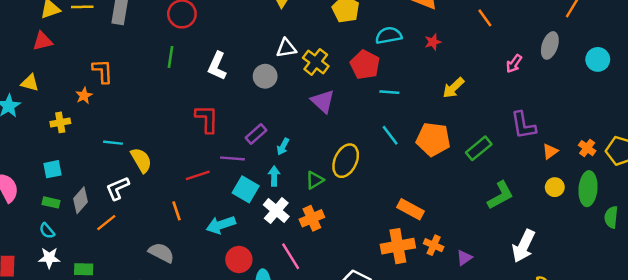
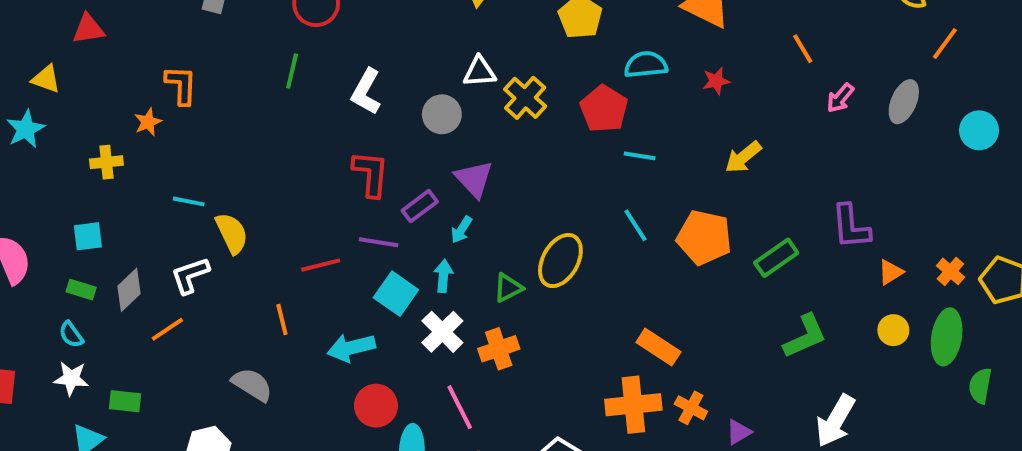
pink arrow: (514, 64) -> (840, 98), moved
yellow triangle: (30, 83) -> (46, 79), moved
purple triangle: (323, 101) -> (474, 179), moved
red L-shape: (207, 119) -> (371, 174), moved

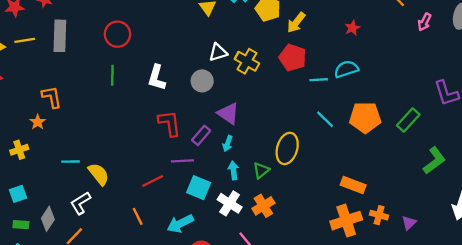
cyan semicircle: (646, 65) -> (346, 69), moved
yellow arrow: (743, 157) -> (296, 22), moved
cyan arrow: (443, 276) -> (233, 170), moved

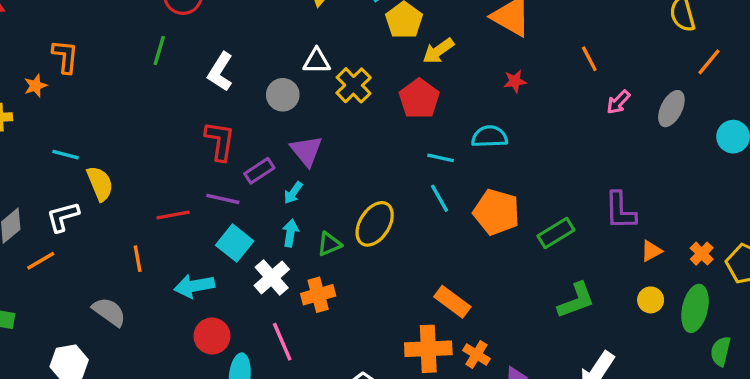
cyan line: (319, 80) -> (441, 158), moved

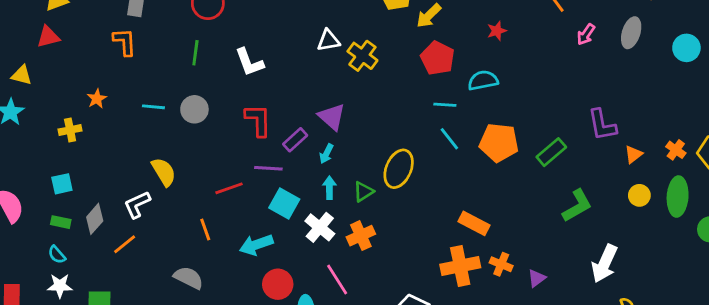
orange L-shape: (65, 56) -> (125, 42), moved
white L-shape: (220, 72) -> (249, 62), turned -44
gray circle: (283, 95) -> (194, 109), moved
red pentagon: (419, 99) -> (437, 58), moved
cyan line: (66, 155) -> (153, 107), moved

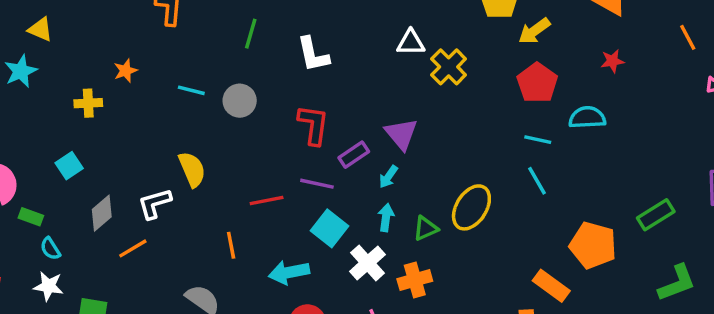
orange pentagon: (499, 143) -> (593, 245), moved
cyan square: (62, 184) -> (69, 166), turned -30
green rectangle: (61, 222) -> (31, 217), moved

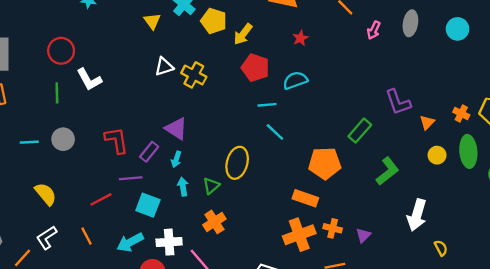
white L-shape: (313, 54) -> (89, 79), moved
white L-shape: (155, 203) -> (47, 238), moved
white cross: (367, 263) -> (169, 242), moved, turned -35

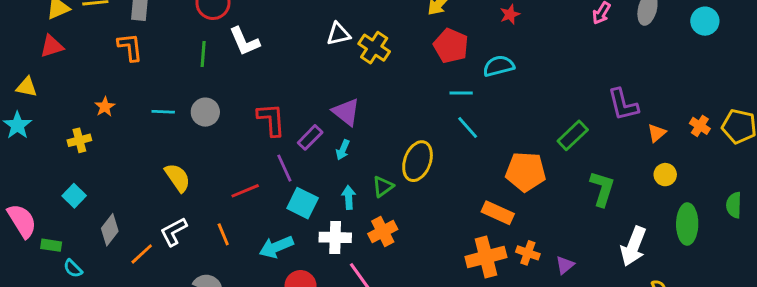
green ellipse: (468, 151) -> (687, 224), moved
green L-shape: (387, 171) -> (602, 189), turned -40
purple line: (131, 178) -> (284, 168), turned 65
cyan arrow: (183, 187) -> (349, 197), moved
white cross: (169, 242) -> (335, 237), moved

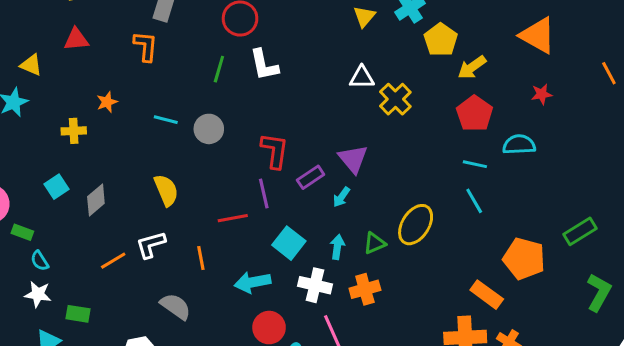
red triangle: (52, 46) -> (76, 39), moved
purple line: (284, 168) -> (264, 194), moved
gray diamond: (110, 230) -> (96, 200), moved

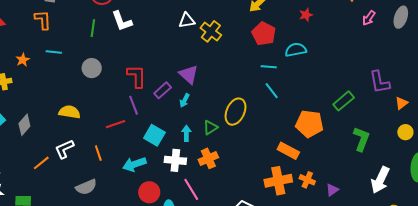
cyan line: (166, 120) -> (54, 52), moved
yellow semicircle: (166, 190) -> (70, 112), turned -50
gray semicircle: (176, 306) -> (86, 187), turned 130

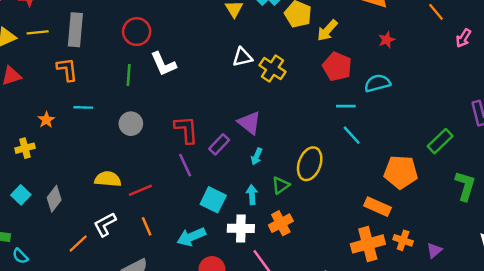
cyan arrow: (185, 100) -> (257, 156), moved
red line: (115, 124) -> (140, 190), moved

